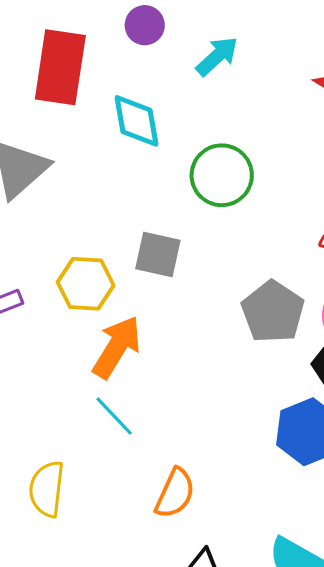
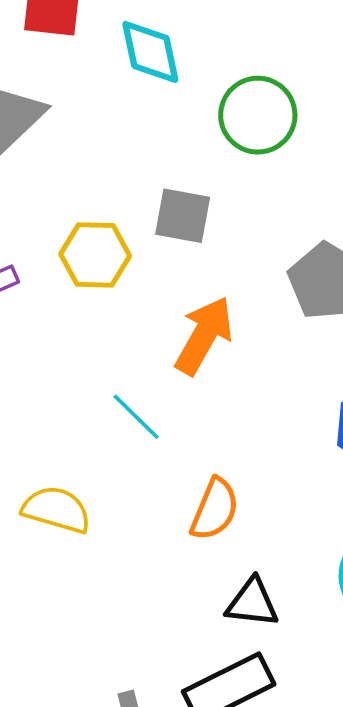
orange arrow: (117, 347) -> (204, 336), moved
yellow semicircle: (47, 489) -> (56, 510), turned 102

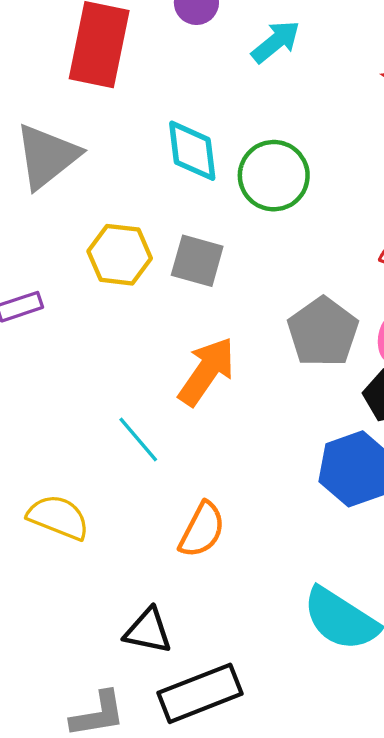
cyan diamond: (150, 52) -> (192, 151), moved
yellow hexagon: (95, 255) -> (120, 255), moved
black triangle: (252, 603) -> (148, 631), moved

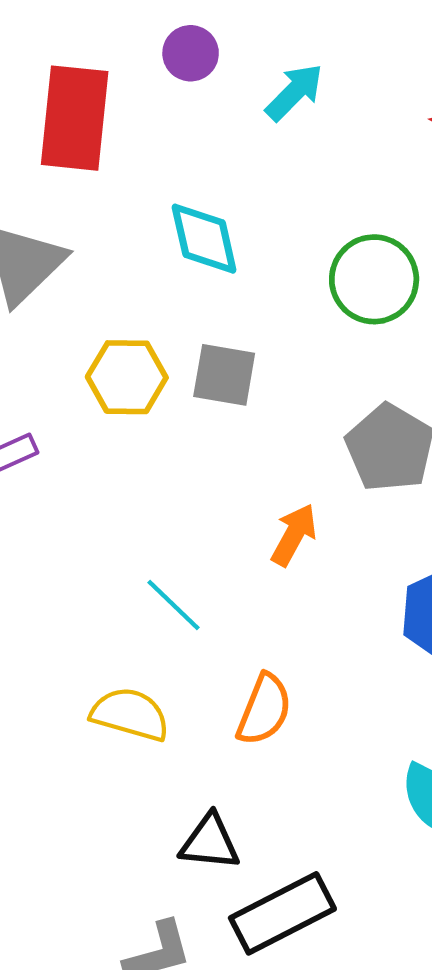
green circle: (274, 176) -> (374, 279), moved
orange arrow: (207, 371) -> (294, 535), moved, size x0.7
yellow semicircle: (58, 517) -> (130, 714), moved

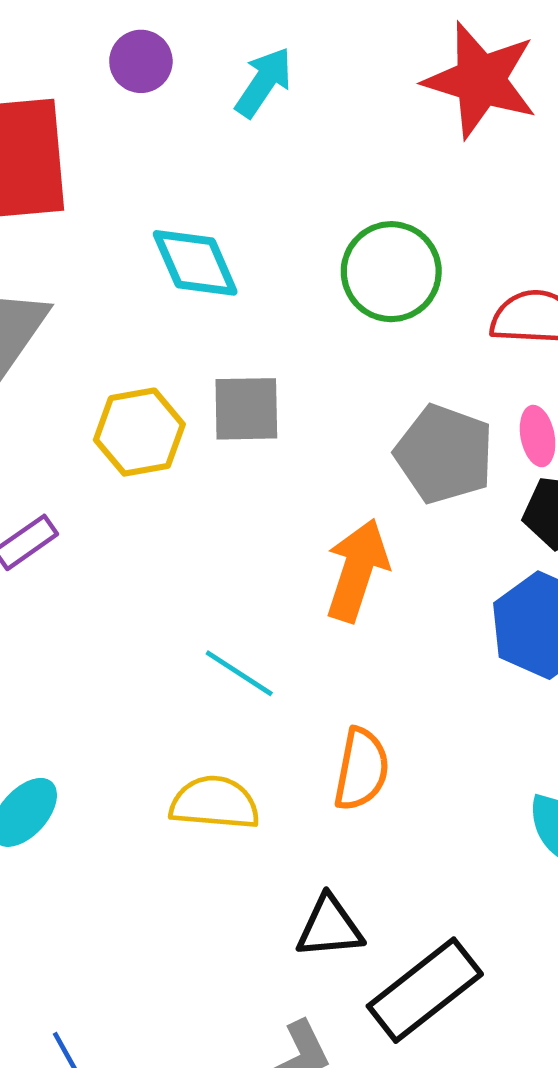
orange arrow: (294, 535) -> (357, 570), size x1.4

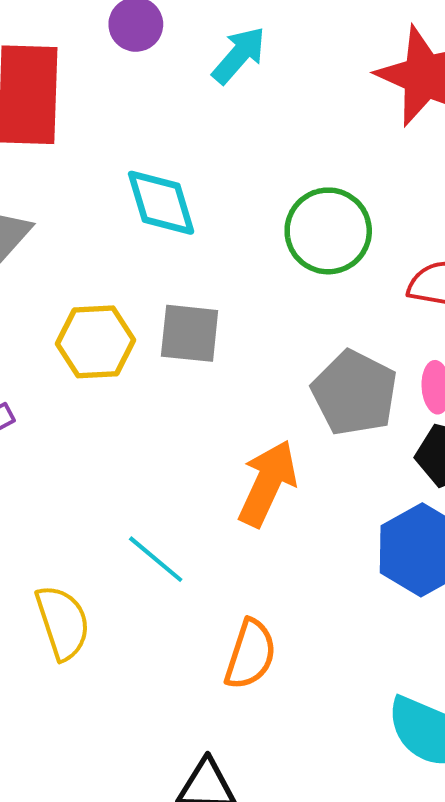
yellow semicircle: (215, 803) -> (63, 622), moved, turned 60

